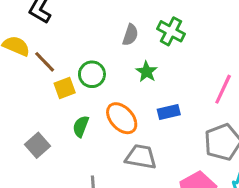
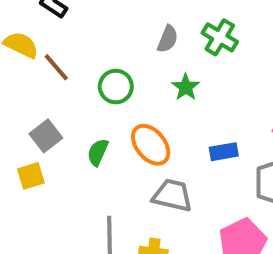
yellow square: (65, 88) -> (31, 176), moved
blue rectangle: (169, 112) -> (224, 152), moved
gray square: (38, 145) -> (46, 136), moved

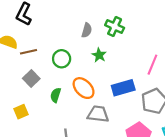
brown line: (56, 67) -> (28, 52), turned -56
gray square: (46, 136) -> (31, 79), moved
blue rectangle: (224, 152) -> (123, 88), size x1.5

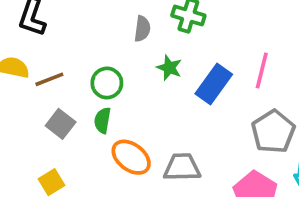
orange ellipse: (84, 88) -> (131, 157), moved
blue rectangle: (123, 88) -> (214, 84), moved, turned -30
green semicircle: (56, 95) -> (102, 120), moved

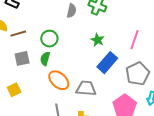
green star: (169, 68) -> (97, 40), moved
blue rectangle: (214, 84) -> (107, 63), moved
gray square: (61, 124) -> (22, 58), turned 35

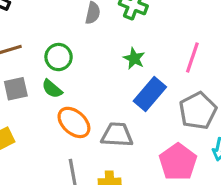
green semicircle: (45, 59) -> (52, 89), turned -64

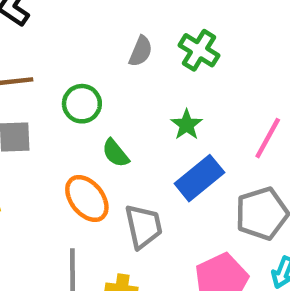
green semicircle: (52, 89) -> (116, 153), moved
gray trapezoid: (117, 135) -> (144, 226), turned 64

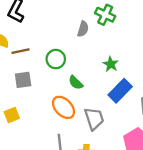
green cross: (199, 50) -> (105, 15), moved

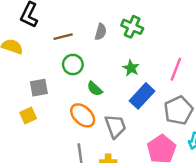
green cross: (105, 15) -> (132, 27), moved
brown line: (20, 51) -> (63, 37), moved
yellow square: (12, 115) -> (28, 115), moved

